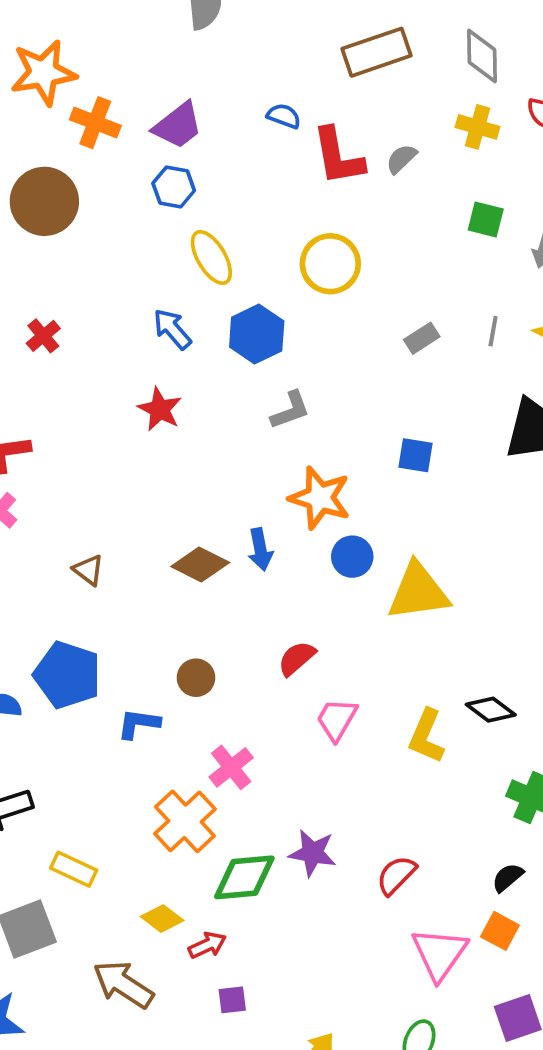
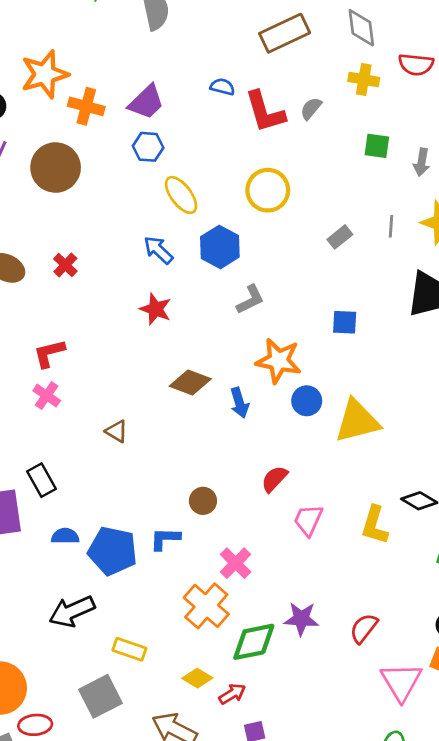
brown diamond: (200, 564) -> (190, 382), moved
blue pentagon: (67, 675) -> (113, 551), moved

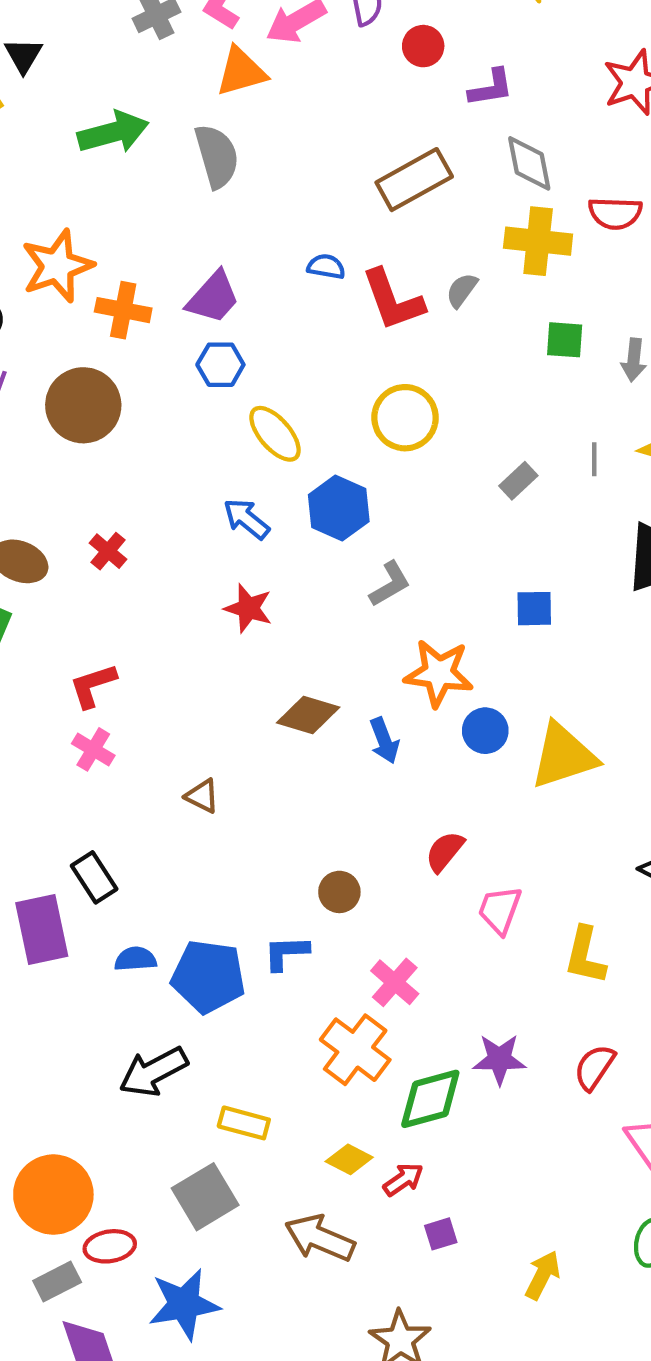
yellow cross: (364, 79) -> (538, 241), size x1.4
yellow L-shape: (375, 525) -> (585, 956), moved

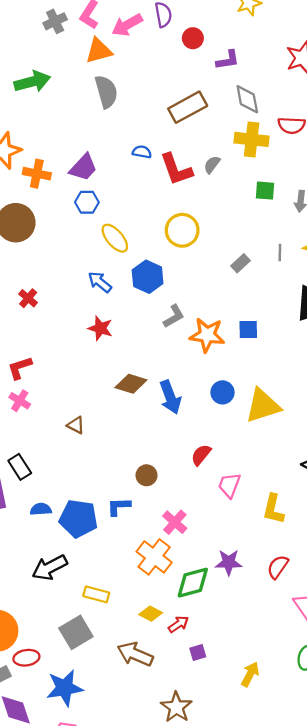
gray semicircle: (217, 156) -> (106, 92), moved
orange star: (439, 673) -> (207, 335), moved
blue arrow: (384, 741) -> (170, 397), size x1.4

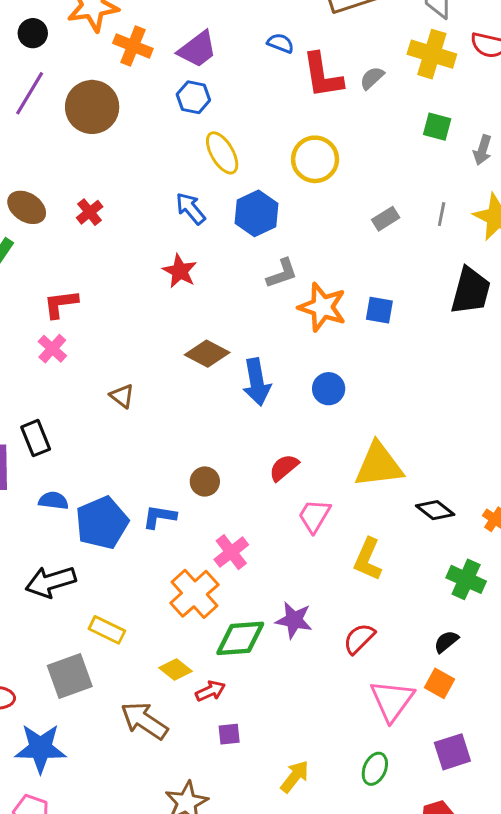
yellow triangle: (263, 406) -> (379, 465), moved
blue pentagon: (78, 519) -> (102, 523), turned 30

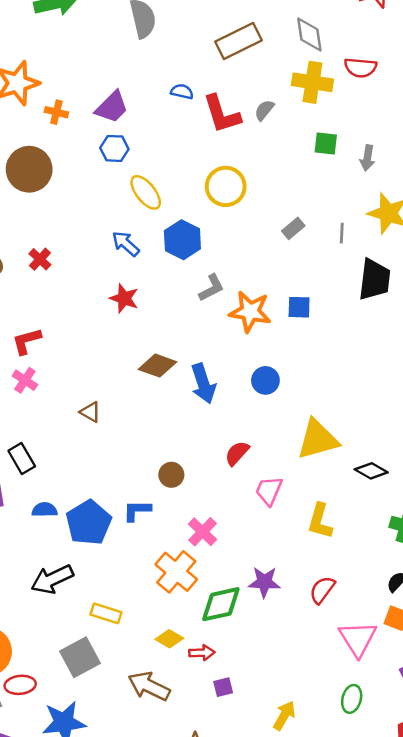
orange cross: (133, 46) -> (56, 112), size x0.7
gray line: (442, 214) -> (342, 233), moved
red arrow: (210, 691) -> (202, 653), turned 30

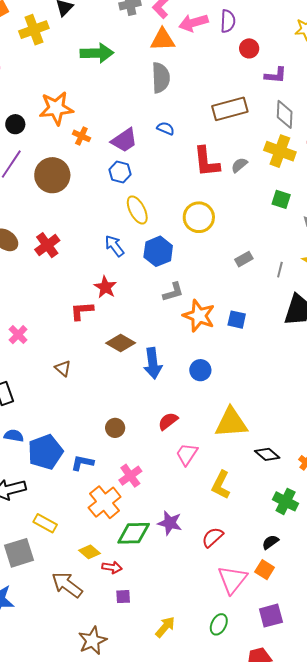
blue semicircle: (182, 92) -> (166, 128), moved
red cross: (40, 259) -> (47, 245), size x1.4
red L-shape: (27, 341) -> (82, 311), moved
blue L-shape: (137, 510) -> (82, 463), moved

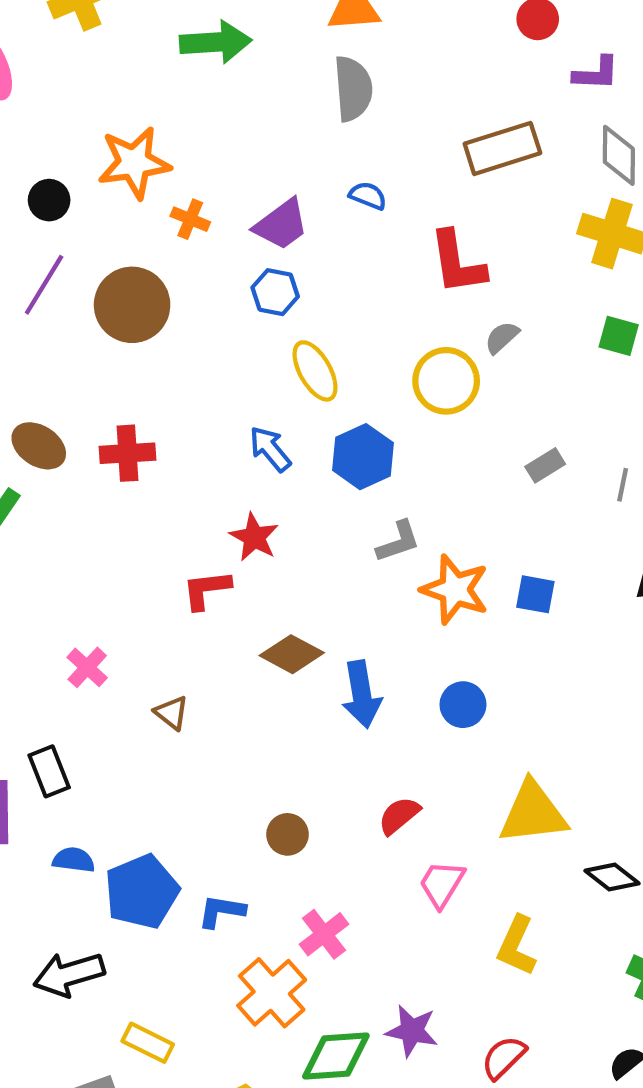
gray semicircle: (239, 165) -> (502, 337), moved
red cross: (47, 245) -> (127, 453), turned 35
pink cross: (18, 335) -> (87, 667), moved

